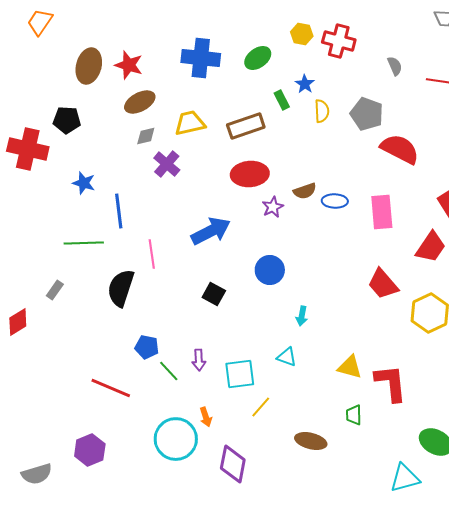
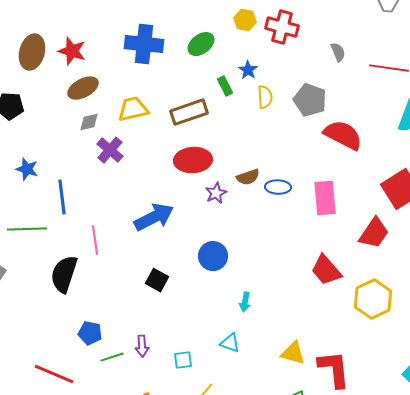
green line: (169, 371) -> (112, 357), turned -65
cyan square: (240, 374) -> (183, 360), size x0.6

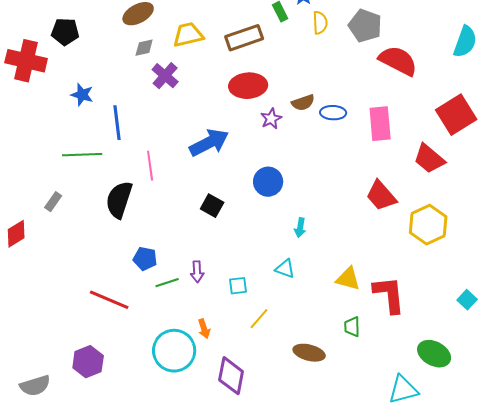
red trapezoid: (374, 233) -> (429, 159), turned 96

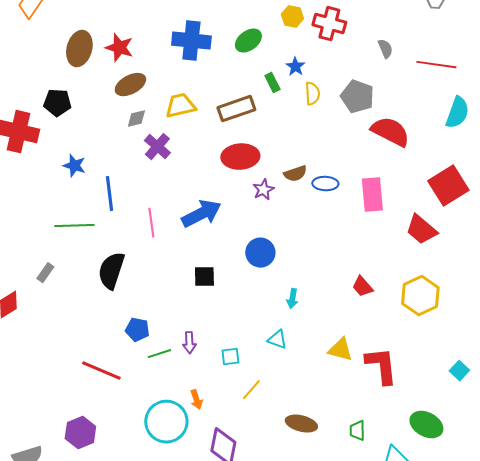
pink line: (150, 166) -> (151, 223), moved
red trapezoid: (381, 196) -> (362, 287), moved, size x0.7
black square: (212, 206) -> (204, 277), turned -30
green trapezoid: (352, 327) -> (357, 431), moved

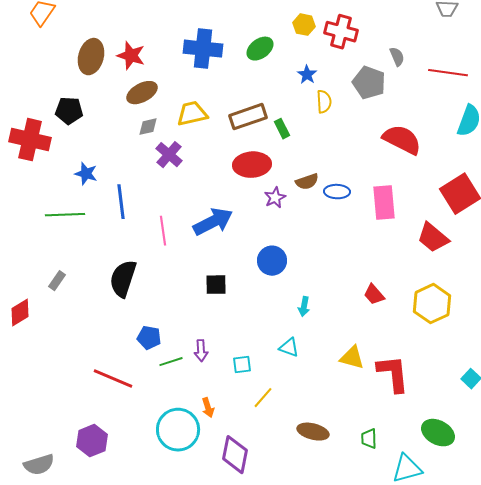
green rectangle: (272, 83) -> (282, 129), moved
gray pentagon: (357, 97) -> (369, 83), moved
green line: (74, 226) -> (65, 215), moved

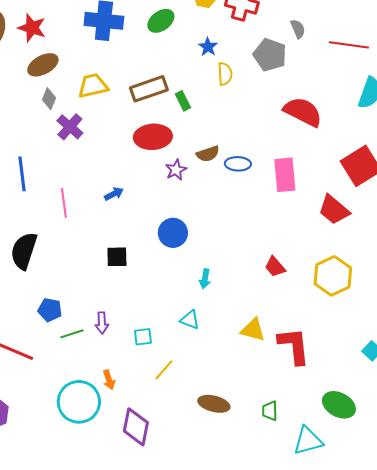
gray diamond: (148, 127) -> (49, 99), turned -55
blue arrow: (213, 222) -> (114, 194), size x0.5

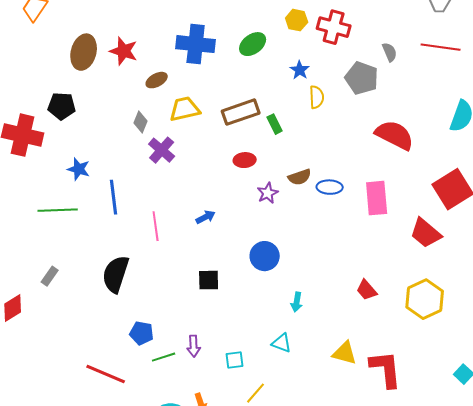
red line: (349, 45) -> (441, 47), moved
brown ellipse: (43, 65) -> (157, 80), moved, size x0.7
red ellipse: (153, 137) -> (245, 160), size x0.6

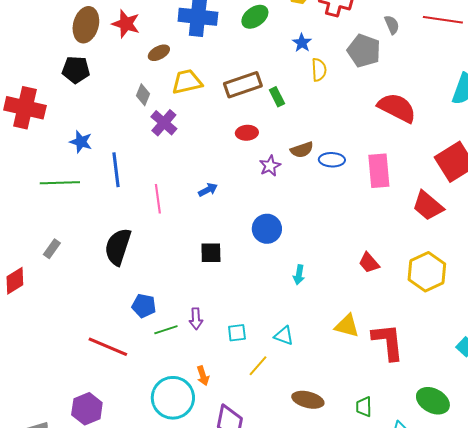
black pentagon: (62, 106) -> (76, 70), moved
cyan triangle: (282, 343) -> (284, 336), moved

